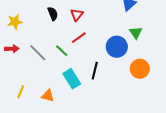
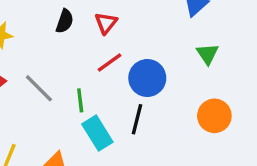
black semicircle: (53, 14) -> (65, 21), turned 40
blue circle: (117, 47) -> (147, 78), moved
green line: (62, 51) -> (80, 100), moved, turned 40

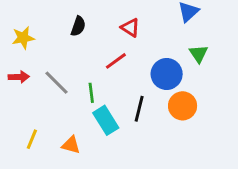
red triangle: (106, 23) -> (130, 28), moved, turned -36
blue circle: (147, 78) -> (167, 74), moved
orange circle: (214, 116) -> (183, 106), moved

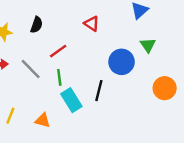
black semicircle: (78, 26) -> (37, 25), moved
red line: (116, 61) -> (58, 51), moved
orange circle: (183, 106) -> (165, 88), moved

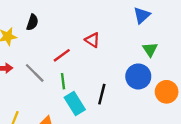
red triangle: (92, 24) -> (92, 40), moved
black semicircle: (37, 25) -> (32, 22), moved
blue circle: (122, 62) -> (138, 76), moved

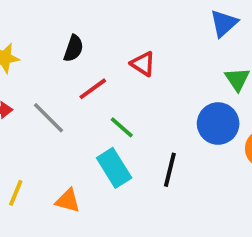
black semicircle: (32, 22) -> (74, 48), moved
green line: (63, 81) -> (122, 127), moved, turned -42
black line: (102, 94) -> (170, 170), moved

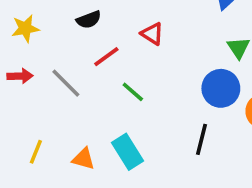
black semicircle: (74, 48) -> (89, 20), turned 50
cyan rectangle: (114, 168) -> (128, 152), moved
black line: (170, 170) -> (201, 139), moved

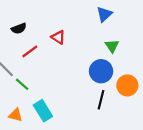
green line: (133, 92) -> (22, 84), moved
black line: (201, 139) -> (101, 100), moved

